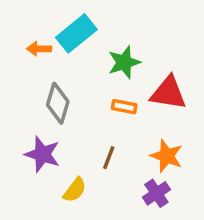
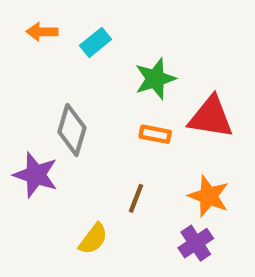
cyan rectangle: (76, 33) -> (95, 42), size x0.6
orange arrow: (39, 49) -> (42, 32), moved
purple star: (42, 154) -> (36, 175), moved

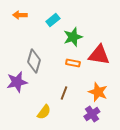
cyan rectangle: (95, 42) -> (53, 20), moved
purple star: (36, 175) -> (17, 82), turned -30

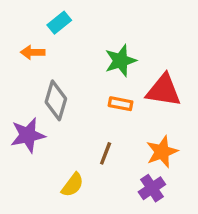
orange arrow: (20, 15) -> (33, 52), moved
cyan rectangle: (53, 20) -> (59, 23), moved
orange star: (98, 92) -> (162, 152), turned 30

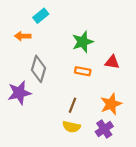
red triangle: (164, 90) -> (112, 62), size x0.6
yellow semicircle: (72, 185) -> (71, 127), moved, turned 66

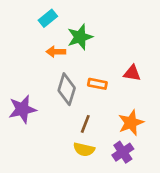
orange arrow: (23, 36) -> (56, 52), moved
green star: (83, 42) -> (80, 37), moved
gray diamond: (39, 69) -> (67, 89), moved

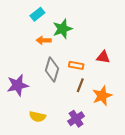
brown line: (85, 124) -> (80, 85), moved
yellow semicircle: (84, 149) -> (37, 117), moved
purple cross: (123, 152) -> (76, 119), moved

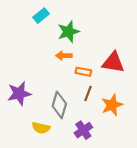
orange arrow: (44, 40) -> (64, 56), moved
red triangle: (103, 57) -> (113, 63), size x1.5
gray diamond: (52, 70) -> (59, 105), moved

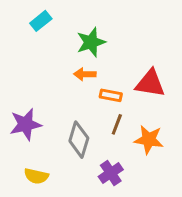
cyan rectangle: (41, 16) -> (41, 21), moved
orange star: (112, 105) -> (149, 140), turned 30
yellow semicircle: (41, 128) -> (36, 176), moved

